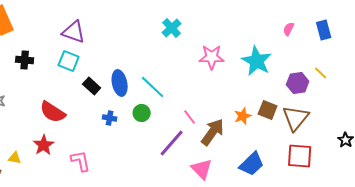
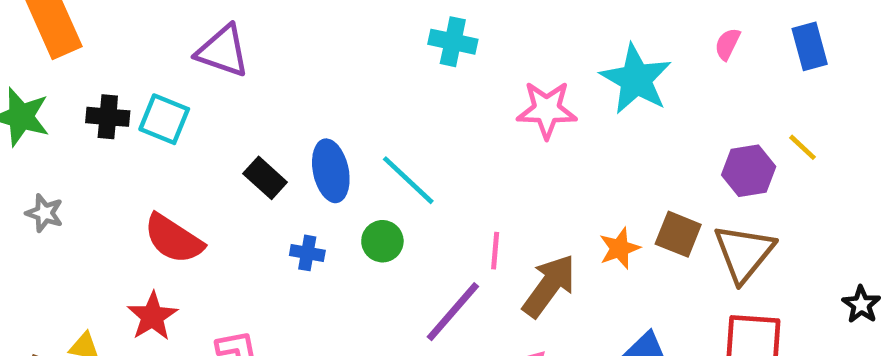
cyan cross: (172, 28) -> (453, 42), turned -36
cyan square: (69, 61) -> (164, 119), moved
cyan star: (257, 61) -> (636, 79), moved
pink line: (190, 117) -> (495, 251), turned 42

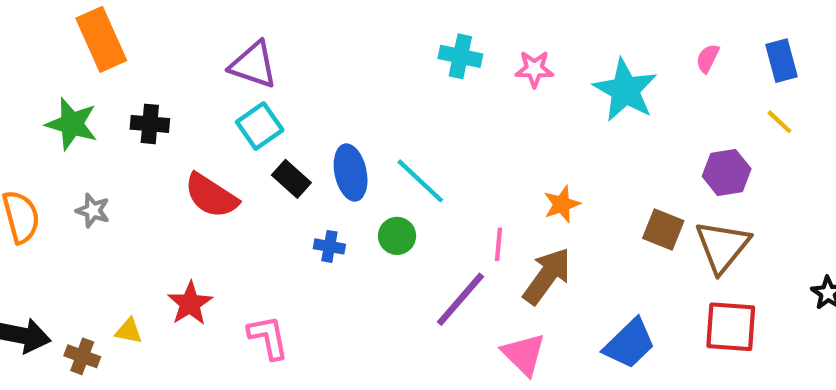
pink star: (547, 110) -> (534, 69), moved, size x0.7
cyan square: (164, 119) -> (260, 126), moved, turned 33
yellow line: (803, 147) -> (779, 122), moved
red semicircle: (174, 239) -> (211, 196), moved
orange star: (620, 248) -> (562, 204), moved

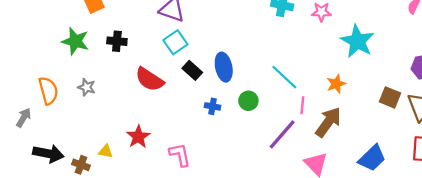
cyan star: (625, 90) -> (357, 41), moved
cyan line: (420, 181) -> (284, 77), moved

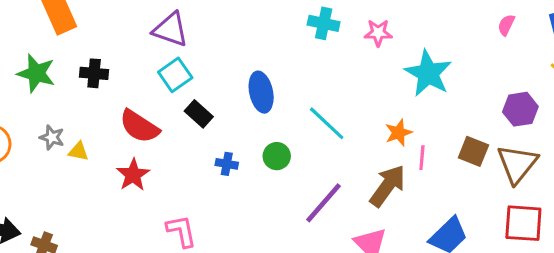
blue ellipse: (224, 67) -> (261, 92), moved
pink line: (302, 105) -> (422, 158), moved
red star: (138, 137) -> (133, 175), moved
yellow triangle: (106, 151) -> (78, 151), moved

